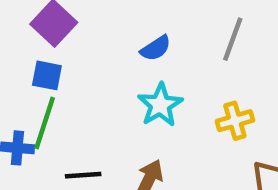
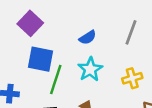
blue square: (47, 75) -> (40, 59), moved, size x1.5
green line: (45, 123) -> (56, 80), moved

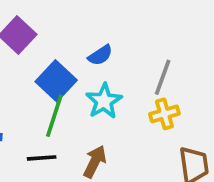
gray line: (131, 32) -> (163, 77), moved
blue square: (40, 59) -> (56, 81), moved, turned 32

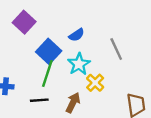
gray line: (163, 77) -> (116, 49), turned -45
yellow cross: (164, 114) -> (95, 83), moved, turned -30

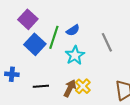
blue square: (49, 51) -> (35, 44), moved
green line: (47, 73) -> (54, 37), moved
yellow cross: (95, 83) -> (83, 86), moved

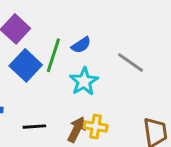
gray line: (107, 42) -> (131, 62), turned -30
yellow cross: (83, 86) -> (96, 127), turned -35

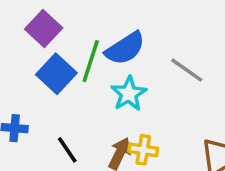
blue semicircle: (81, 45) -> (125, 48), size x1.6
black line: (34, 127) -> (67, 150), turned 60

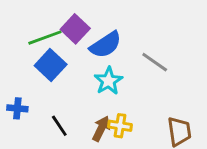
purple square: (44, 28) -> (75, 29), moved
green line: (91, 61) -> (45, 38), moved, turned 52

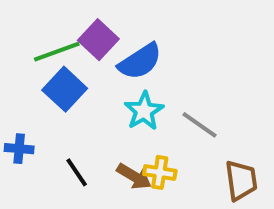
gray line: (155, 62) -> (199, 125), moved
brown arrow: (101, 129) -> (134, 176), turned 95

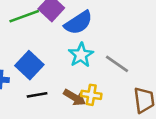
blue square: (65, 89) -> (29, 65), moved
black line: (77, 172) -> (37, 95), turned -66

